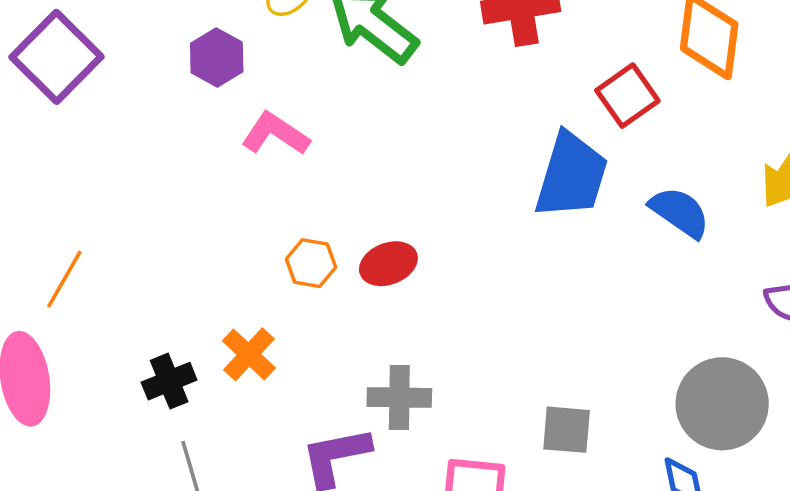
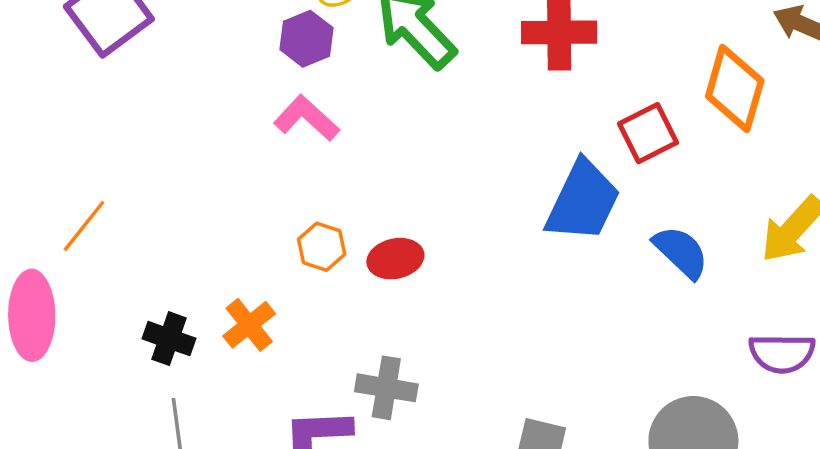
purple hexagon: (217, 57) -> (307, 39), moved
black cross: (169, 381) -> (169, 339), turned 33

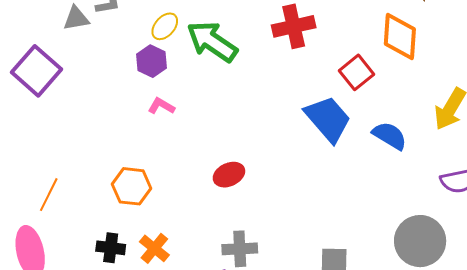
pink L-shape: (306, 118) -> (161, 106), size x0.7
blue trapezoid: (583, 201) -> (328, 119), turned -54
orange hexagon: (322, 247) -> (132, 186), moved, size x1.4
orange cross: (249, 325) -> (154, 248), moved

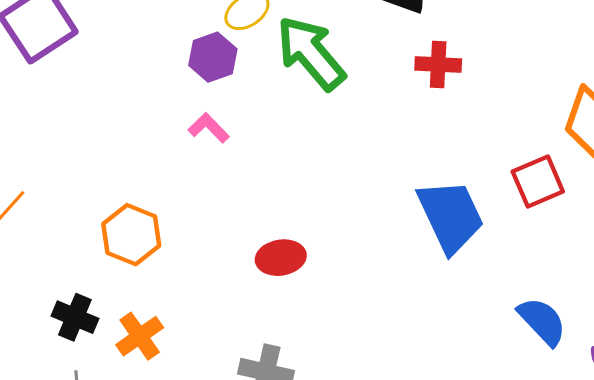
red cross: (294, 26) -> (438, 65), size x0.7
red square: (356, 72) -> (538, 181), moved
blue semicircle: (390, 136) -> (542, 321), moved

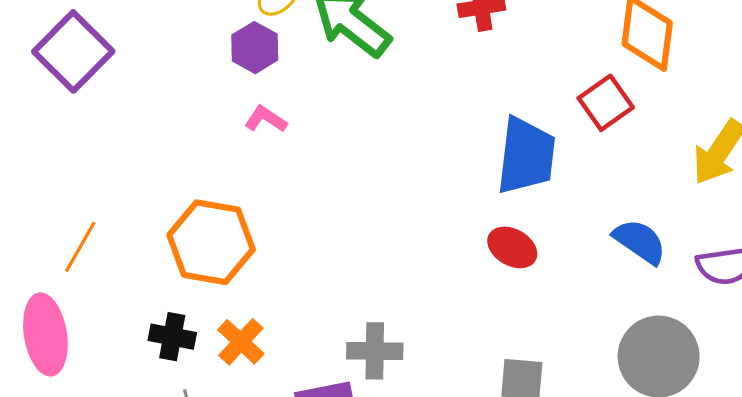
blue trapezoid: (451, 216) -> (526, 156), turned 44
orange hexagon: (131, 235) -> (211, 242), size x1.4
red ellipse: (281, 258) -> (512, 247), moved, turned 51

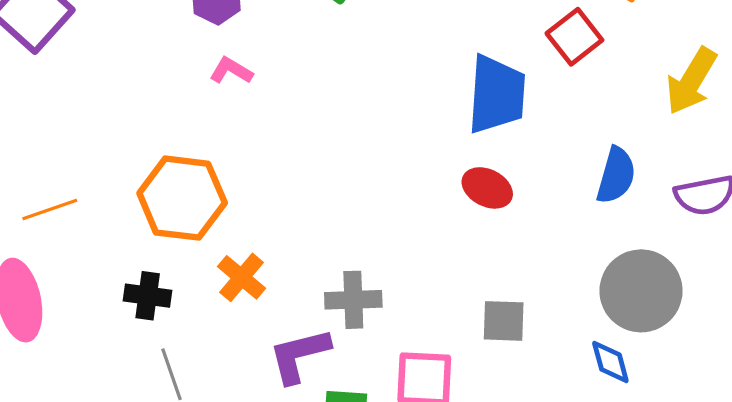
blue semicircle: (640, 241) -> (616, 175), turned 74
orange line: (80, 247) -> (50, 210), turned 44
orange cross: (241, 342) -> (242, 277), moved

